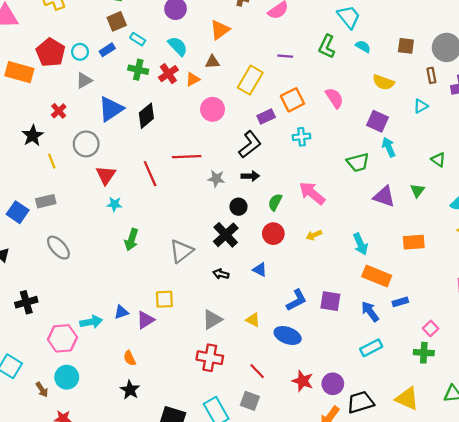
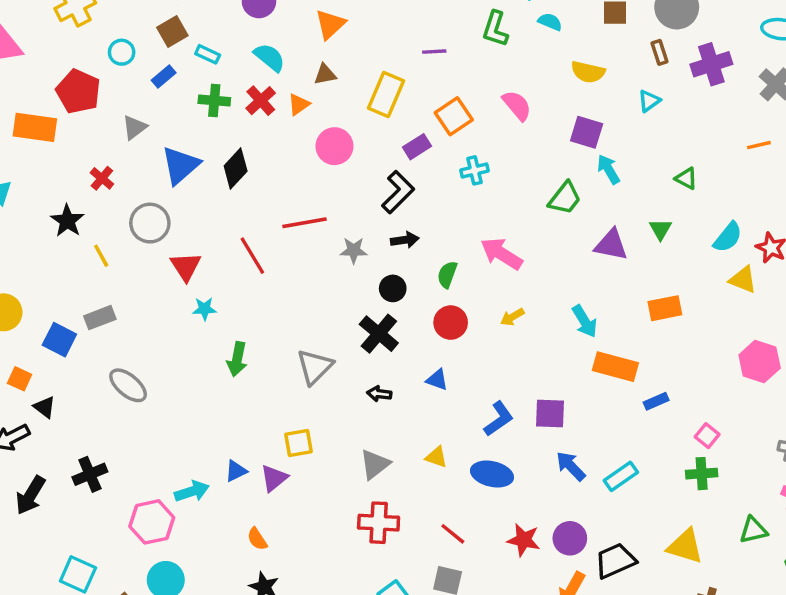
cyan circle: (80, 52) -> (122, 52), moved
green trapezoid: (358, 162) -> (565, 198), turned -30
blue arrow: (370, 312) -> (571, 466), moved

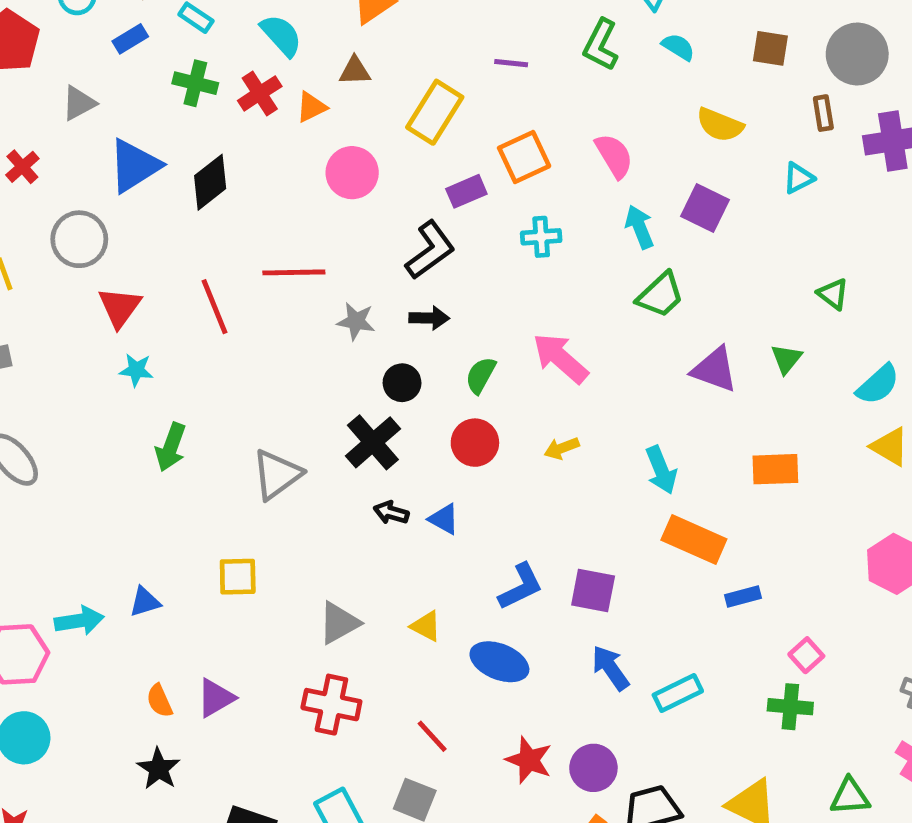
cyan arrow: (609, 169) -> (640, 227), moved
black arrow: (379, 394) -> (391, 513), moved
purple triangle: (274, 478) -> (216, 698), moved

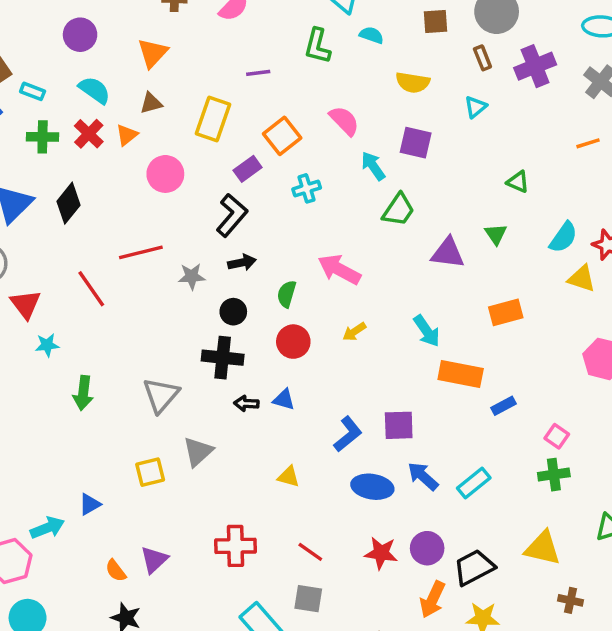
black cross: (373, 442) -> (223, 358), turned -30
gray triangle: (339, 623) -> (198, 452), moved
blue ellipse: (499, 662) -> (372, 487), moved

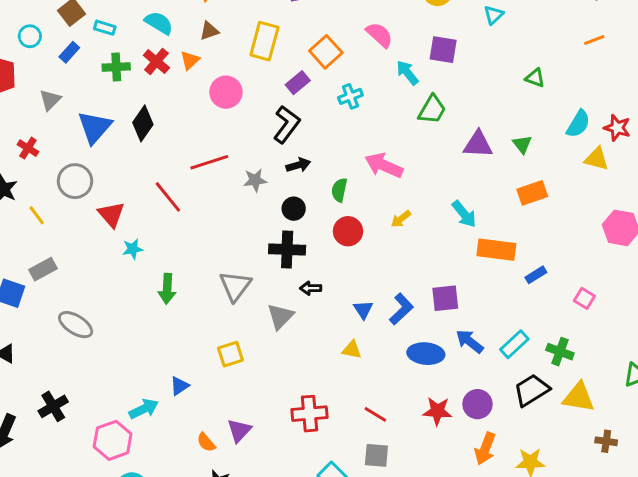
green triangle: (496, 234) -> (522, 144), moved
blue triangle: (284, 399) -> (363, 310), moved, turned 45
gray triangle: (198, 452) -> (280, 316), moved
green cross: (554, 475) -> (560, 352), moved, turned 32
black trapezoid: (474, 567) -> (532, 390), moved

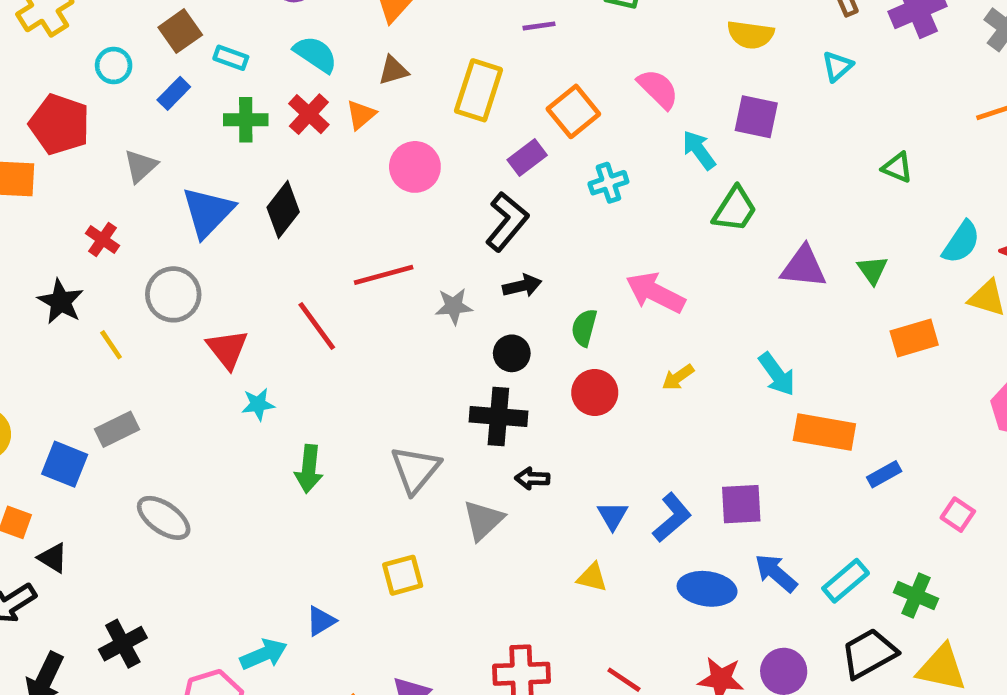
orange rectangle: (532, 193) -> (914, 338), moved

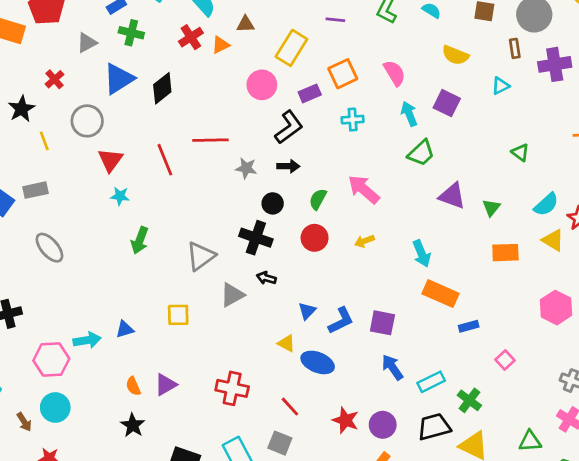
green cross: (246, 120) -> (131, 33), moved
pink circle: (415, 167) -> (262, 85), moved
blue ellipse: (707, 589) -> (318, 362), moved

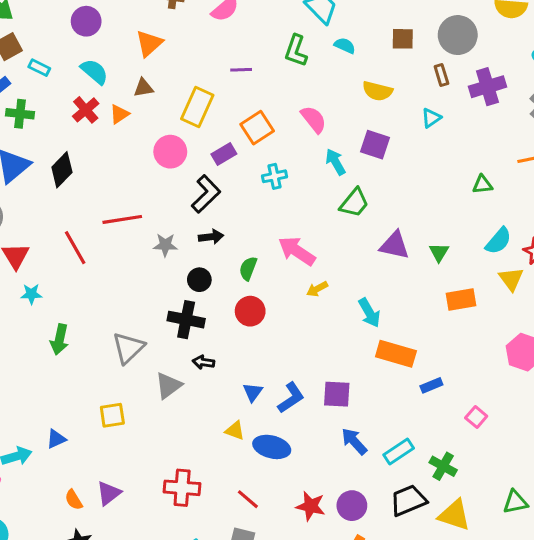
green triangle: (520, 152) -> (482, 185), moved, turned -36
yellow triangle: (553, 240) -> (511, 279), turned 30
yellow arrow: (364, 241) -> (317, 289), moved

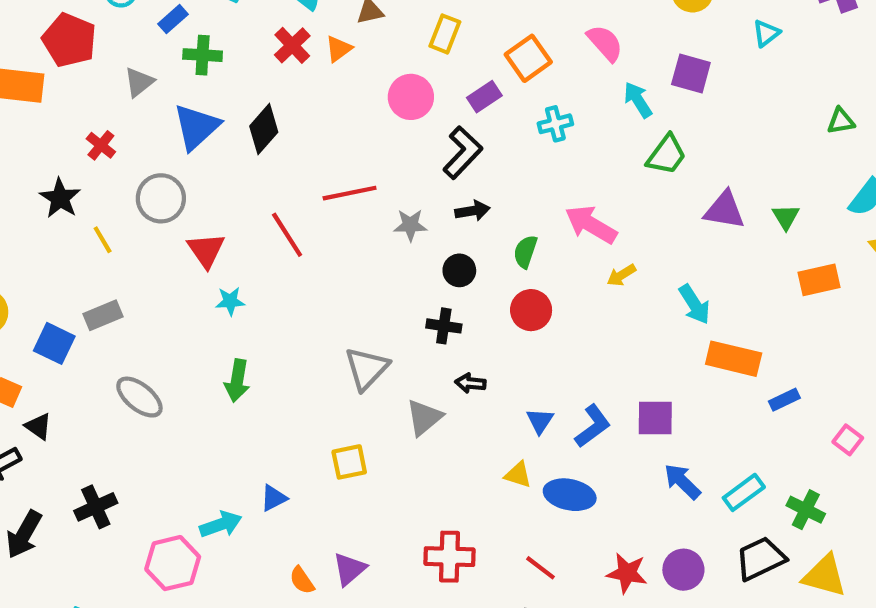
yellow rectangle: (197, 107) -> (445, 34), size x0.7
black cross: (186, 320) -> (444, 326), size x0.7
green arrow: (59, 339) -> (237, 381), moved

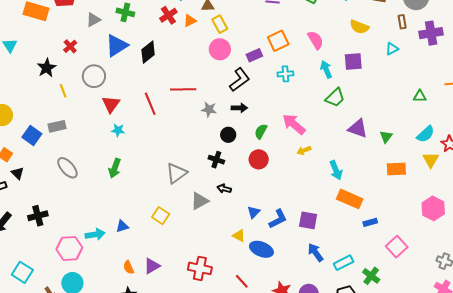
yellow rectangle: (445, 34) -> (220, 24), moved, turned -60
purple square: (691, 74) -> (353, 61), turned -30
pink square: (848, 440) -> (397, 247), size x1.5
yellow square: (349, 462) -> (161, 216), turned 36

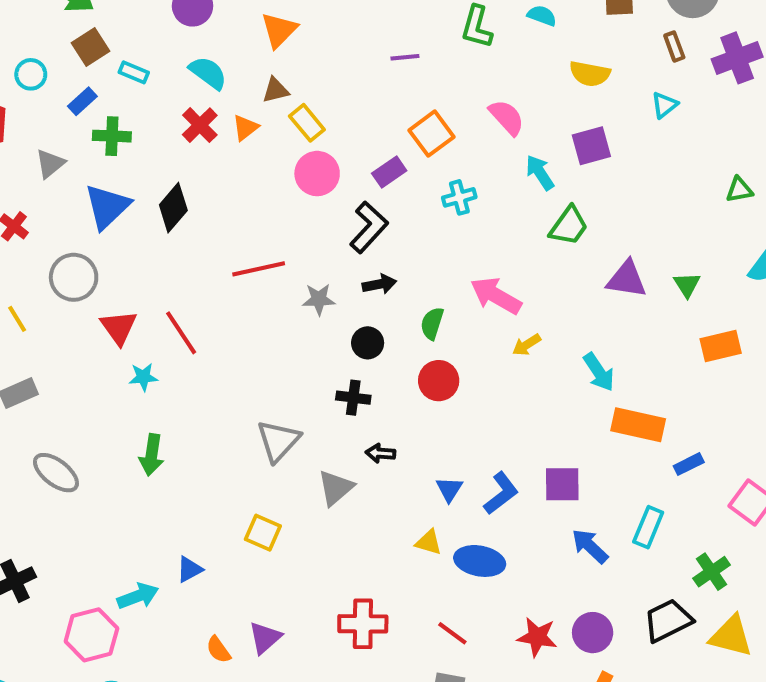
red line: (150, 104) -> (181, 333), moved
cyan rectangle: (343, 263) -> (648, 527), moved, turned -30
green cross: (371, 276) -> (712, 572), turned 30

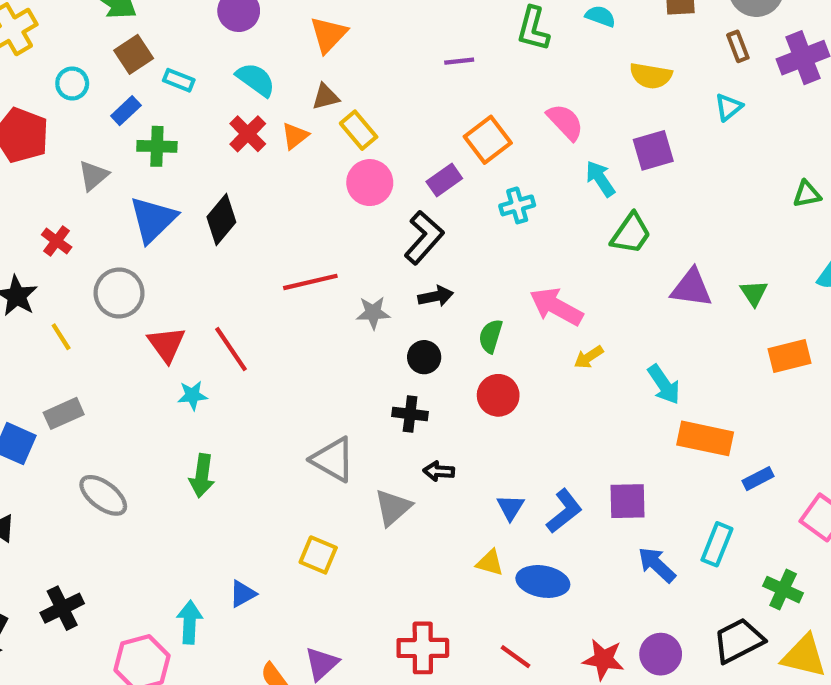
gray triangle: (278, 441) -> (333, 459), turned -42
green cross: (712, 572) -> (783, 590), turned -30
cyan arrow: (138, 596) -> (190, 622), turned -66

